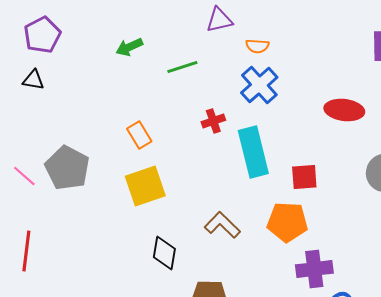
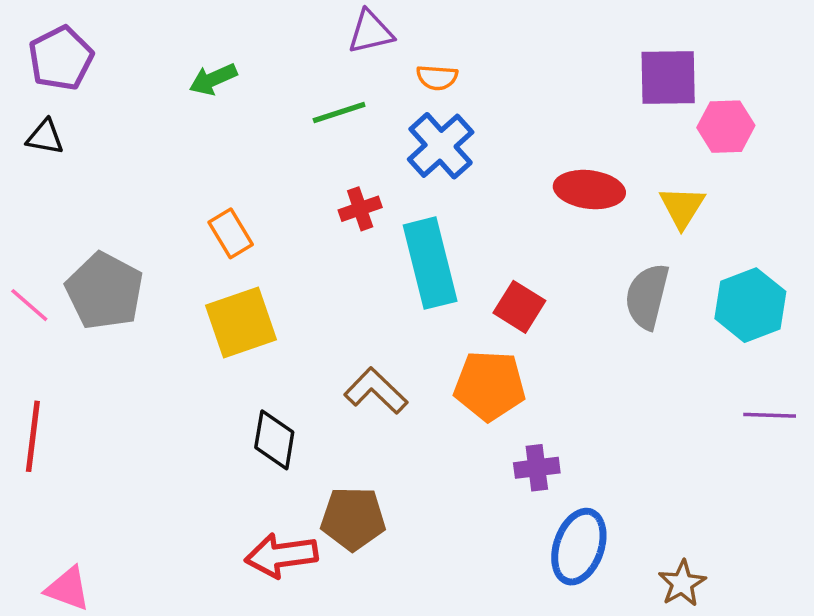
green line: (182, 67) -> (339, 113), moved
red square: (304, 177) -> (519, 307), turned 36
purple cross: (314, 269) -> (537, 468), size x0.7

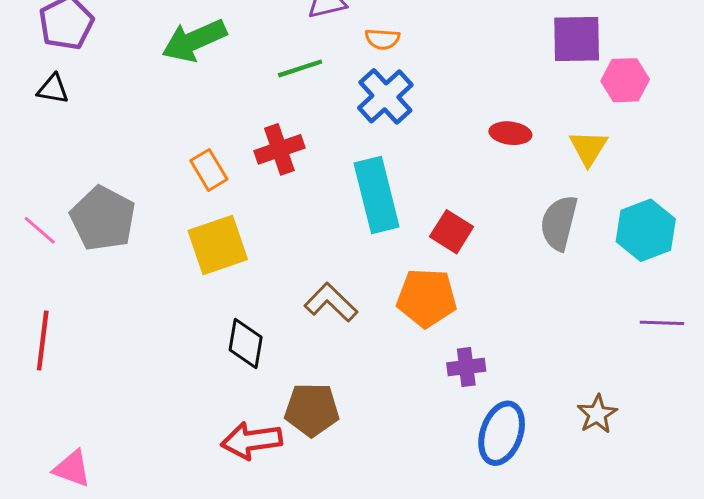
green arrow: (213, 79) -> (194, 40), size x1.6
red ellipse: (589, 190) -> (510, 133), size x0.7
red cross: (360, 209) -> (279, 149), moved, size x1.4
brown star: (682, 583) -> (597, 414), moved

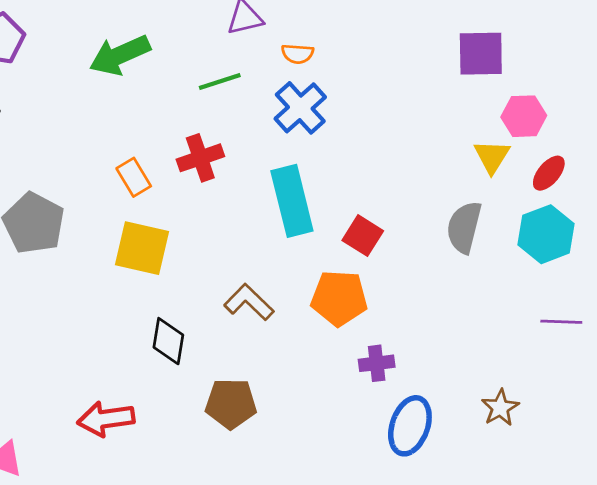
pink hexagon: (625, 80) -> (524, 116), moved
red ellipse: (510, 133) -> (549, 173), moved, turned -57
yellow square: (218, 245) -> (142, 248), turned 32
red arrow: (252, 441) -> (106, 419), moved

